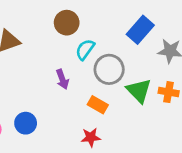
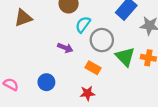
purple arrow: (62, 79) -> (65, 48), turned -48
blue circle: (26, 123) -> (46, 82), moved

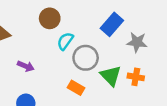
purple arrow: (65, 48) -> (26, 66), moved

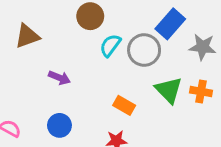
gray circle: (86, 58) -> (144, 50), moved

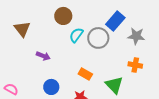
brown triangle: (27, 36) -> (22, 29), turned -48
green triangle: (169, 90) -> (114, 85), moved
blue circle: (59, 125) -> (51, 87), moved

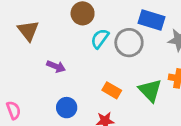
blue rectangle: (115, 21) -> (152, 20), turned 66
green triangle: (114, 85) -> (150, 90), moved
pink semicircle: (11, 89) -> (14, 110), turned 40

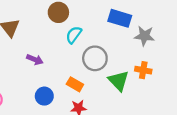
gray circle: (129, 43) -> (95, 58), moved
orange rectangle: (112, 90) -> (75, 84), moved

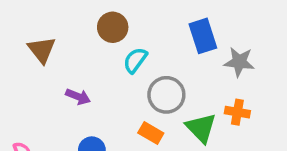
blue rectangle: (120, 18) -> (203, 36), turned 55
orange rectangle: (75, 84) -> (151, 133), moved

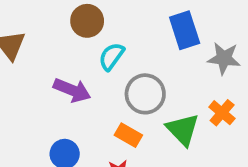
purple arrow: (78, 97) -> (72, 90), moved, size x1.4
orange cross: (237, 112) -> (222, 113), turned 30

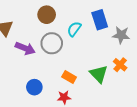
cyan semicircle: (111, 56) -> (74, 29), moved
purple arrow: (72, 90) -> (25, 48), moved
gray circle: (145, 94) -> (52, 43), moved

